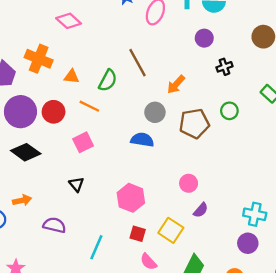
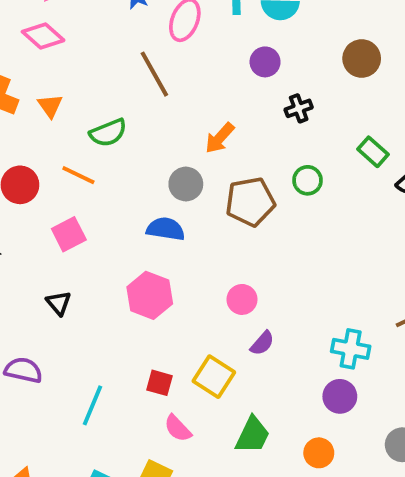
brown line: (137, 63) -> (154, 74), moved
orange triangle: (71, 77) -> (50, 106), moved, turned 49
green semicircle: (108, 80) -> (108, 133), turned 40
pink hexagon: (131, 198) -> (150, 295), moved

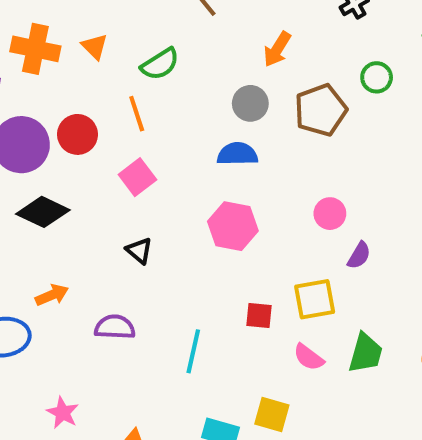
orange line: (78, 175) -> (137, 114), turned 56
yellow square: (214, 377) -> (315, 299), turned -33
pink semicircle: (178, 428) -> (309, 357), moved

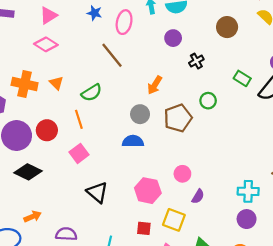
pink hexagon: (233, 226) -> (148, 191), moved
black triangle: (139, 251) -> (97, 192), moved, size x1.5
yellow square: (315, 299) -> (174, 220), turned 30

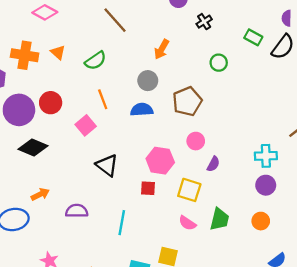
brown pentagon: (178, 118) -> (187, 101), moved
orange line: (79, 119) -> (103, 99), moved
red square: (144, 228) -> (148, 188), moved

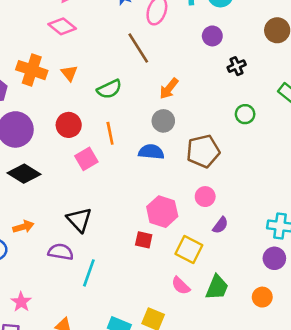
orange arrow: (162, 49) -> (169, 89), moved
red circle: (51, 103) -> (69, 125), moved
black triangle: (107, 165) -> (79, 220), moved
cyan line: (122, 223) -> (89, 273), moved

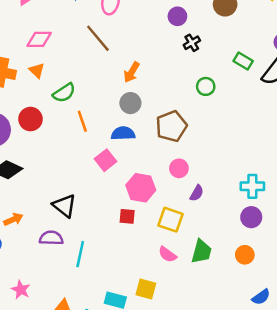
pink diamond: (62, 26) -> (39, 39), moved, turned -30
purple circle: (212, 36) -> (177, 16), moved
green semicircle: (109, 89) -> (64, 93), moved
red circle: (69, 125) -> (30, 119), moved
pink square: (86, 159) -> (106, 160), moved

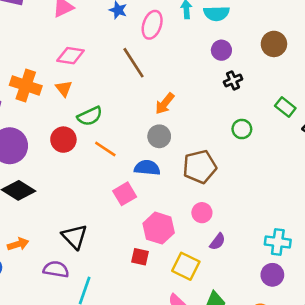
red circle: (30, 119) -> (63, 140), moved
orange line: (82, 121) -> (105, 149), turned -45

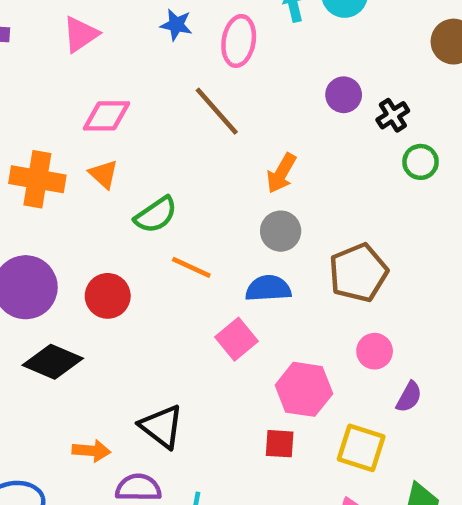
purple circle: (221, 50) -> (344, 95), moved
green circle: (242, 129) -> (420, 162), moved
red circle: (63, 140) -> (108, 296), moved
orange arrow: (18, 244) -> (91, 451), moved, turned 30

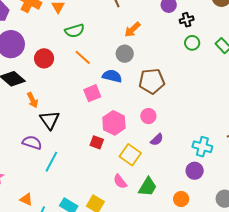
orange arrow: (91, 451) -> (32, 100), moved, turned 42

